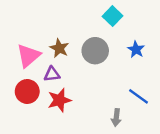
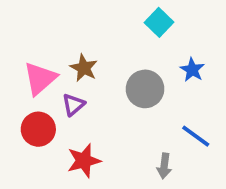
gray circle: (95, 51) -> (145, 89), moved
purple triangle: (52, 74) -> (73, 105), turned -35
red star: (59, 100) -> (84, 161), moved

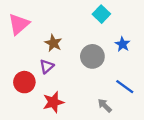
pink triangle: (40, 78) -> (19, 24), moved
gray arrow: (164, 166) -> (105, 106), turned 128

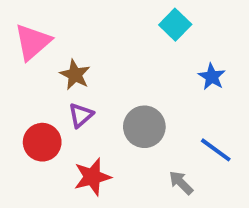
brown star: (53, 43) -> (75, 75), moved
gray circle: (92, 56) -> (144, 127), moved

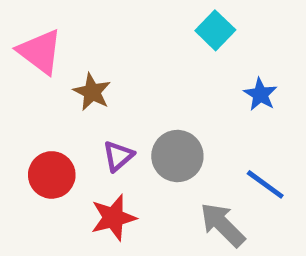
pink triangle: (33, 42) -> (40, 52), turned -42
purple triangle: (81, 115) -> (118, 156), moved
gray arrow: (181, 183) -> (222, 225), size x1.5

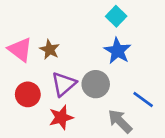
pink triangle: (40, 52) -> (20, 50), moved
blue star: (260, 94) -> (117, 51), moved, size x1.5
purple triangle: (118, 156) -> (64, 84), size x1.5

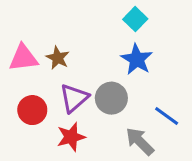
pink triangle: (20, 50) -> (23, 58), turned -44

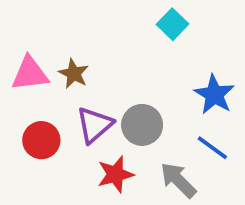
blue star: (137, 59) -> (214, 95), moved
red star: (71, 137) -> (115, 174), moved

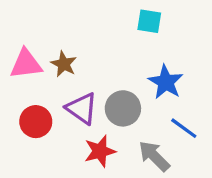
cyan square: (172, 24) -> (149, 21), turned -35
blue star: (214, 95) -> (166, 82), moved
purple triangle: (95, 125) -> (82, 108), turned -44

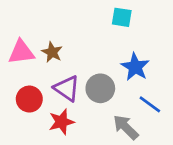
red star: (100, 151) -> (61, 122), moved

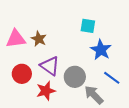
cyan square: (122, 17) -> (88, 26), moved
gray circle: (100, 88) -> (75, 77), moved

